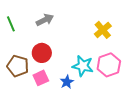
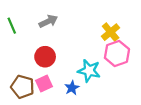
pink hexagon: (109, 65) -> (117, 53), moved
brown pentagon: (18, 66) -> (23, 87), moved

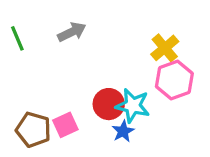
red circle: (45, 57) -> (109, 104), moved
blue star: (72, 88) -> (123, 131), moved

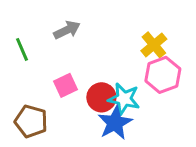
green line: (17, 38) -> (22, 49), moved
pink square: (65, 125) -> (65, 85), moved
blue star: (123, 131) -> (115, 123), size x1.6

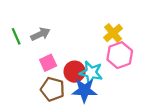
gray arrow: (67, 30) -> (40, 34), moved
brown pentagon: (31, 121) -> (53, 89), moved
blue star: (115, 123) -> (84, 90), turned 30

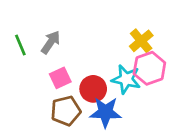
gray arrow: (40, 34) -> (51, 42), turned -30
cyan star: (91, 73) -> (126, 79), moved
brown pentagon: (53, 89) -> (66, 111), turned -30

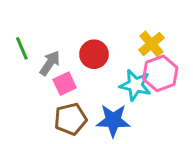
gray arrow: (51, 42) -> (50, 63), moved
red circle: (93, 89) -> (94, 54), moved

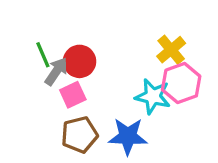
green line: (22, 48) -> (43, 55), moved
red circle: (94, 54) -> (80, 61), moved

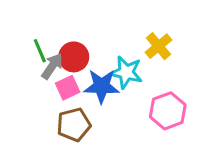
pink hexagon: (181, 83) -> (168, 111), moved
cyan star: (153, 96) -> (126, 72), moved
blue star: (128, 136) -> (101, 86), moved

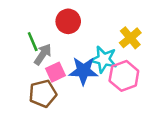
red circle: (74, 57) -> (68, 21), moved
pink hexagon: (168, 111) -> (124, 76), moved
brown pentagon: (74, 125) -> (43, 94), moved

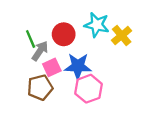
red circle: (68, 21) -> (64, 34), moved
cyan star: (104, 59) -> (97, 25), moved
pink hexagon: (124, 76) -> (88, 89), moved

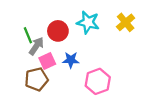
yellow cross: (122, 35) -> (126, 22), moved
blue star: (78, 66) -> (71, 60), size x0.7
pink hexagon: (88, 89) -> (98, 81), moved

